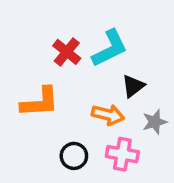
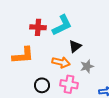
red cross: (67, 52) -> (38, 27), turned -35

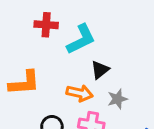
red cross: (38, 27) -> (46, 25), moved

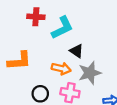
black triangle: (100, 70) -> (77, 51), turned -48
gray star: (117, 99) -> (90, 73), size x1.5

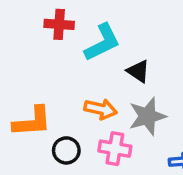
black triangle: (77, 51) -> (138, 71), moved
orange L-shape: (19, 61) -> (32, 122), moved

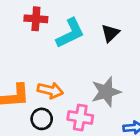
black triangle: (138, 71) -> (110, 33), moved, turned 42
orange arrow: (101, 109) -> (50, 90), moved

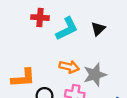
orange arrow: (50, 90) -> (69, 67), moved

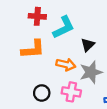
black triangle: (98, 29) -> (88, 45), moved
orange L-shape: (23, 78) -> (33, 49), moved

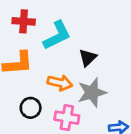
black circle: (42, 93) -> (31, 108), moved

